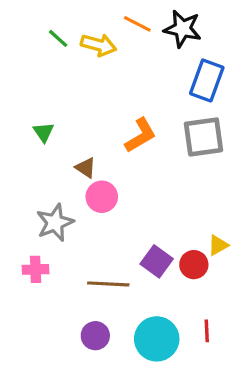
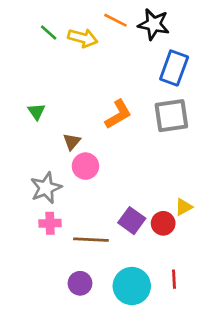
brown triangle: (86, 168) -> (72, 142), turned 36
pink cross: (36, 269) -> (50, 223), moved

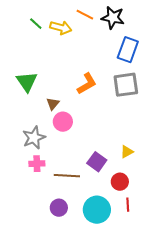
green triangle: (36, 112) -> (27, 82), size x1.6
yellow triangle: (184, 207) -> (127, 152), moved
red circle: (163, 223) -> (120, 182), moved

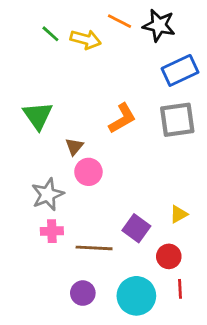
blue rectangle: (128, 50) -> (180, 70), turned 45

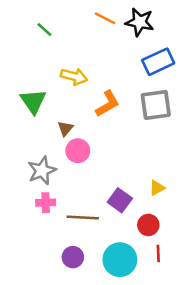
yellow arrow: (86, 39) -> (74, 76), moved

